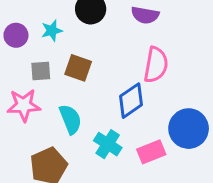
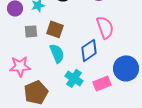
pink semicircle: (156, 65) -> (105, 27), turned -30
pink star: (24, 105) -> (20, 66), moved
cyan semicircle: (70, 119) -> (57, 53), moved

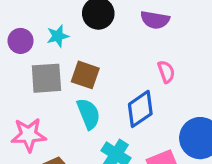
pink semicircle: (105, 27) -> (166, 72), size x0.6
gray square: (31, 31) -> (46, 78), size x1.5

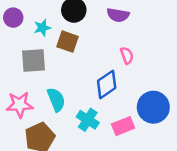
purple circle: (21, 41) -> (13, 18), moved
brown square: (85, 75) -> (68, 42), moved
cyan semicircle: (89, 114) -> (56, 100), moved

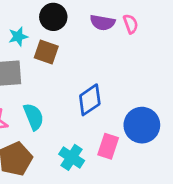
pink semicircle: (127, 55) -> (131, 24), moved
cyan cross: (88, 120) -> (72, 157), moved
pink rectangle: (123, 126) -> (108, 146), turned -50

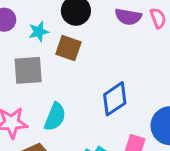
cyan semicircle: (34, 117) -> (55, 117), turned 44

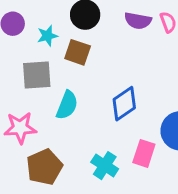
cyan semicircle: (55, 117) -> (67, 105), moved

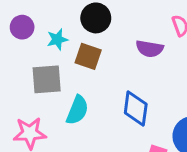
purple semicircle: (138, 21) -> (150, 49), moved
blue diamond: (124, 104) -> (136, 109), turned -48

